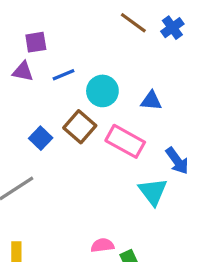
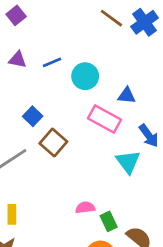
blue cross: (172, 28) -> (145, 22), size x1.4
purple square: (36, 42) -> (16, 15), moved, turned -30
blue triangle: (151, 101) -> (127, 96), moved
brown square: (80, 127) -> (53, 143), moved

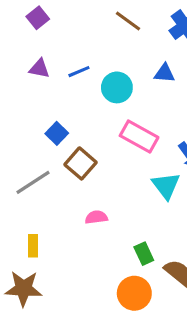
brown line: (111, 18) -> (128, 21), moved
blue triangle: (127, 96) -> (164, 73), moved
pink semicircle: (85, 207) -> (96, 217), moved

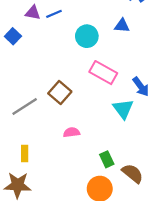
purple triangle: (39, 68) -> (33, 13), moved
blue line: (79, 72) -> (54, 14), moved
blue square: (57, 133) -> (13, 36), moved

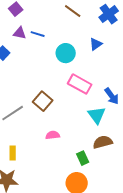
blue line: (54, 14) -> (38, 34), turned 40
blue triangle: (122, 26) -> (96, 44), turned -40
brown semicircle: (133, 173) -> (103, 142), moved, turned -54

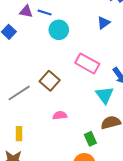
cyan circle: (66, 53) -> (59, 30), moved

